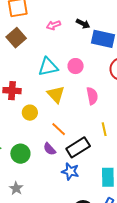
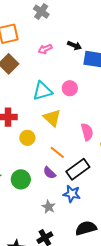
pink semicircle: (92, 96) -> (87, 132), moved
gray star: (16, 188) -> (49, 207), moved

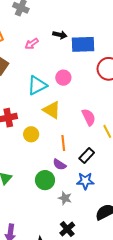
orange line: (57, 152) -> (63, 143), turned 56
black rectangle: (78, 169) -> (87, 156), size x0.7
green circle: (21, 179) -> (45, 180), moved

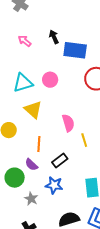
black arrow: (60, 35) -> (54, 37), turned -136
pink arrow: (32, 44) -> (25, 41), turned 64

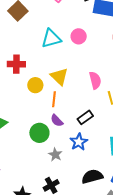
yellow triangle: (33, 110) -> (59, 77), moved
orange line: (39, 144) -> (54, 99), moved
blue star: (54, 185) -> (79, 142), turned 30

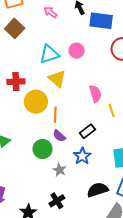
yellow triangle: (59, 77) -> (57, 79), moved
yellow circle: (35, 85) -> (36, 102), size x1.5

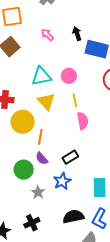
yellow line: (112, 110) -> (75, 100), moved

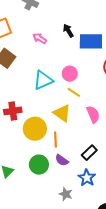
yellow line: (75, 100) -> (74, 92), moved, turned -32
yellow triangle: (46, 101) -> (62, 113), moved
green circle: (24, 170) -> (39, 165), moved

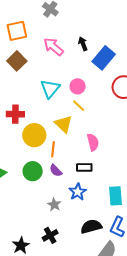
pink arrow: (40, 38) -> (53, 47), size x1.5
blue rectangle: (91, 41) -> (104, 58), turned -60
cyan triangle: (43, 80) -> (50, 89), turned -35
pink semicircle: (93, 114) -> (93, 142), moved
black rectangle: (89, 153) -> (84, 167), turned 35

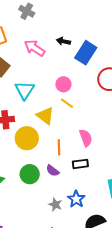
black arrow: (83, 44) -> (63, 41), turned -48
cyan triangle: (50, 89) -> (25, 90), moved
yellow triangle: (64, 124) -> (45, 116), moved
orange line: (53, 149) -> (59, 147), moved
blue star: (78, 192) -> (76, 199), moved

